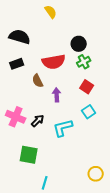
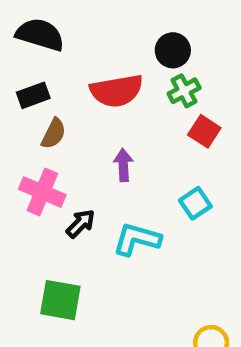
brown semicircle: (38, 81) -> (54, 134), moved, turned -128
red square: (87, 87) -> (204, 131), moved
pink cross: (16, 117) -> (42, 192), moved
cyan L-shape: (63, 128) -> (137, 239), turned 30

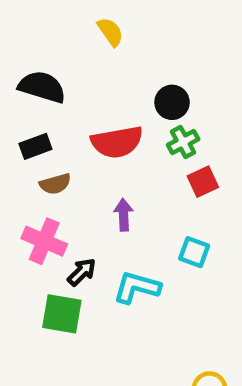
red square: (204, 131) -> (203, 182), turned 32
brown semicircle: (54, 134) -> (55, 184), turned 48
cyan square: (195, 203) -> (194, 252), turned -36
green square: (60, 300) -> (62, 314), moved

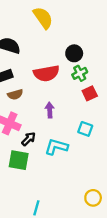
yellow semicircle: (110, 32) -> (43, 18), size x1.5

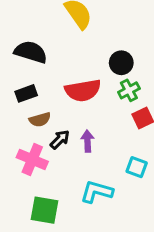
black arrow: (29, 139) -> (60, 139), moved

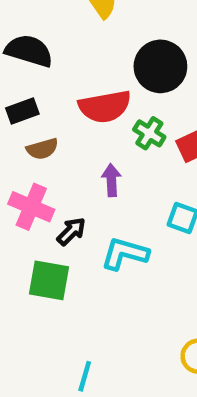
black circle: (121, 63) -> (160, 66), size x1.5
green cross: (129, 90) -> (149, 133), moved, turned -30
black arrow: (60, 139) -> (71, 231), moved

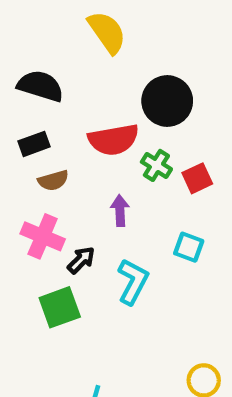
cyan L-shape: (125, 254) -> (133, 282), turned 102
green square: (49, 280) -> (60, 307), turned -30

